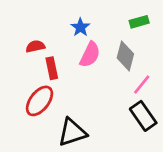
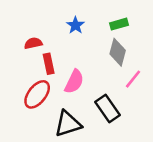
green rectangle: (139, 22) -> (119, 24), moved
pink semicircle: (90, 55) -> (74, 82), moved
black rectangle: (143, 116) -> (107, 108), moved

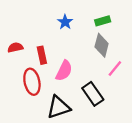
red semicircle: (33, 43) -> (15, 47), moved
red ellipse: (37, 94) -> (32, 82), turned -50

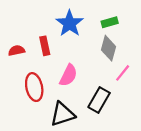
blue star: (65, 22) -> (70, 23), size x1.6
red rectangle: (42, 55) -> (45, 46), moved
black rectangle: (93, 94) -> (99, 100), turned 65

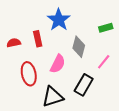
green rectangle: (110, 22) -> (106, 28), moved
gray diamond: (108, 48) -> (79, 47), moved

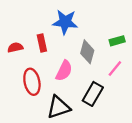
blue star: (59, 20) -> (65, 22), turned -30
green rectangle: (106, 28) -> (117, 41), moved

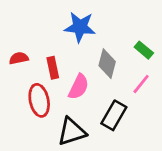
green rectangle: (117, 41) -> (144, 50), turned 56
red rectangle: (42, 43) -> (53, 68), moved

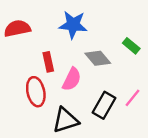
red semicircle: (19, 58) -> (17, 28), moved, size x1.5
gray diamond: (107, 64) -> (98, 58), turned -55
pink line: (141, 84) -> (133, 98), moved

